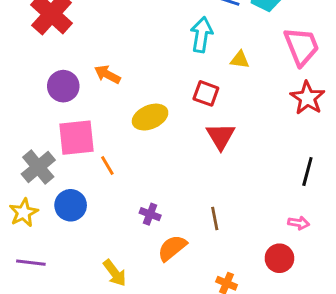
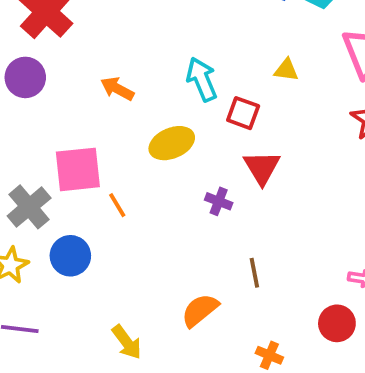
cyan arrow: (202, 35) -> (202, 79), moved, turned -32
purple circle: (63, 86) -> (25, 77), moved
purple cross: (150, 214) -> (219, 201), moved

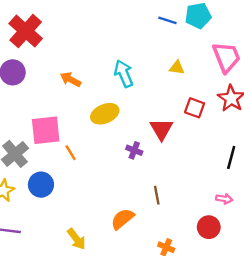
red square: (243, 113) -> (195, 108), moved

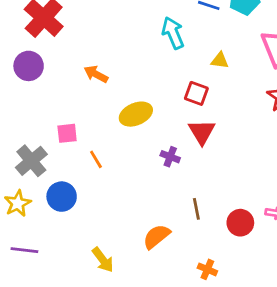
cyan arrow: (124, 74) -> (173, 33), moved
red square: (195, 108) -> (196, 93), moved
pink square: (46, 130) -> (67, 133), size x0.6
red circle: (209, 227) -> (240, 223), moved

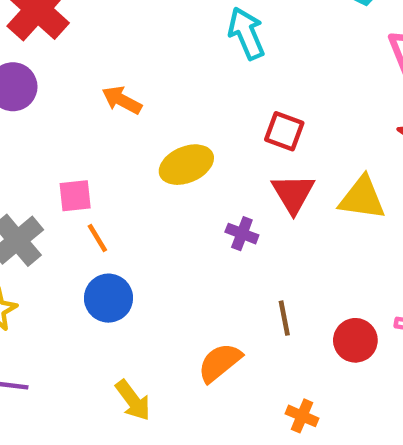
yellow triangle: (220, 60) -> (362, 198), moved, size x1.6
orange line: (96, 159) -> (97, 238), moved
blue circle: (62, 197) -> (109, 298), moved

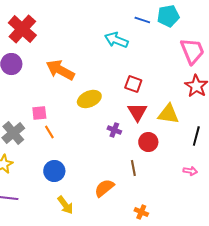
cyan arrow: (246, 33) -> (116, 40), turned -45
orange arrow: (122, 100) -> (60, 70), size x1.6
blue circle: (109, 298) -> (54, 171), moved
red circle: (355, 340) -> (148, 142), moved

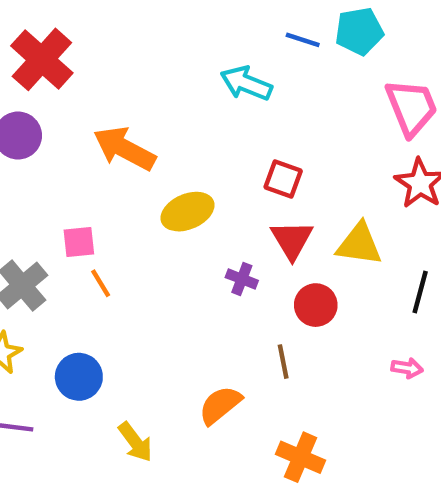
blue circle: (54, 171) -> (79, 377), moved
orange cross: (141, 212) -> (301, 457), size x1.5

